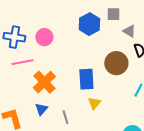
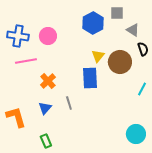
orange cross: (44, 82) -> (48, 81), size x0.7
yellow triangle: (94, 103) -> (98, 56), moved
gray line: (65, 117) -> (69, 103), moved

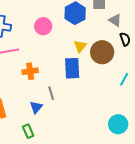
pink circle: (48, 36) -> (43, 26), moved
orange cross: (48, 81) -> (30, 71), turned 35
blue triangle: (45, 108) -> (36, 107), moved

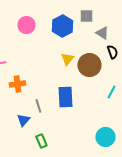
pink circle: (43, 26) -> (26, 25), moved
blue rectangle: (72, 68) -> (65, 97), moved
green rectangle: (28, 131) -> (41, 141), moved

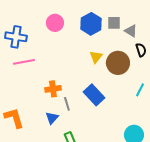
gray square: (86, 16) -> (114, 23), moved
orange cross: (17, 84) -> (53, 89), moved
blue rectangle: (65, 97) -> (94, 95), turned -40

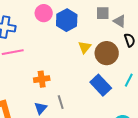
blue hexagon: (91, 24) -> (67, 20), moved
blue rectangle: (94, 95) -> (101, 85), moved
gray line: (67, 104) -> (61, 102), moved

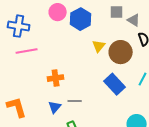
gray line: (61, 102) -> (75, 101), turned -72

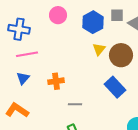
blue hexagon: (81, 19) -> (93, 22), moved
orange L-shape: (17, 107) -> (17, 110), turned -40
blue triangle: (55, 107) -> (23, 78), moved

